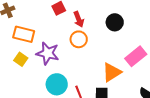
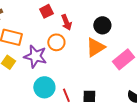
orange circle: (79, 39) -> (56, 42), moved
orange triangle: (112, 72) -> (95, 47), moved

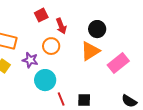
purple star: (35, 56) -> (30, 60), size x0.7
cyan circle: (44, 87) -> (45, 80), moved

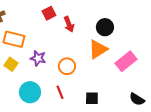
orange circle: (51, 46) -> (67, 66), moved
cyan circle: (45, 80) -> (30, 92), moved
red line: (61, 99) -> (60, 92), moved

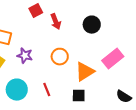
orange triangle: (98, 49) -> (85, 72), moved
orange circle: (67, 66) -> (60, 57), moved

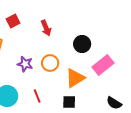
red square: (36, 11) -> (13, 21), moved
black circle: (92, 25) -> (82, 44), moved
purple star: (25, 56) -> (25, 64), moved

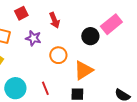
purple star: (25, 64) -> (33, 38), moved
pink rectangle: (103, 65) -> (111, 24), moved

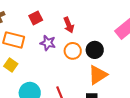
black circle: (90, 36) -> (95, 50), moved
orange circle: (58, 55) -> (73, 51), moved

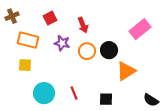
yellow square: (11, 65) -> (25, 65), turned -32
orange triangle: (98, 75) -> (126, 71), moved

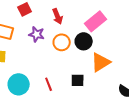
pink rectangle: (140, 29) -> (96, 21), moved
black square: (106, 99) -> (78, 80), moved

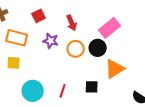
red line: (49, 84) -> (63, 91), turned 40

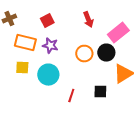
red arrow: (72, 23) -> (88, 20), moved
purple star: (51, 41) -> (50, 46), moved
cyan circle: (33, 91) -> (48, 75), moved

